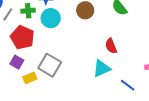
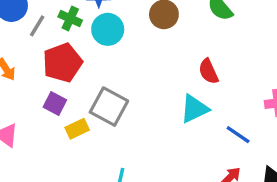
green cross: (28, 11) -> (70, 18), turned 32
red pentagon: (22, 37) -> (62, 63), turned 30

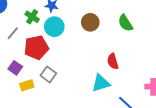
gray line: (37, 26) -> (13, 33), moved
red pentagon: (62, 63) -> (36, 48), moved
gray square: (109, 107) -> (48, 74), size x0.7

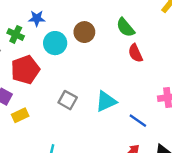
cyan circle: (54, 27) -> (55, 43), moved
red semicircle: (113, 61) -> (135, 53), moved
gray square: (48, 74) -> (68, 100), moved

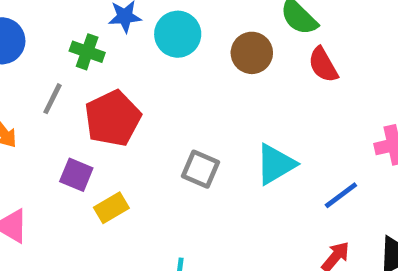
brown circle: (84, 32) -> (252, 53), moved
cyan circle: (55, 43) -> (178, 34), moved
blue line: (138, 121) -> (341, 195), turned -66

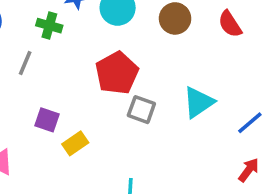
red pentagon: (113, 118) -> (117, 73), moved

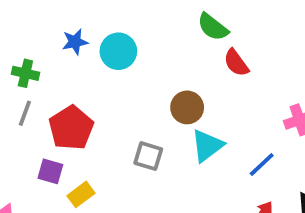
brown circle: (175, 18) -> (187, 107), moved
green cross: (49, 26) -> (25, 73), moved
red pentagon: (117, 73) -> (71, 128), moved

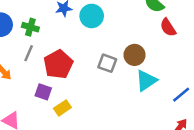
gray square: (148, 156) -> (107, 63), moved

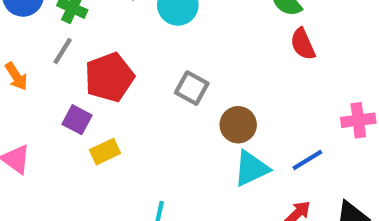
brown circle: (135, 55) -> (238, 125), moved
cyan triangle: (146, 80) -> (251, 169), moved

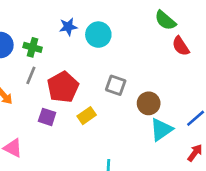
yellow rectangle: (105, 152) -> (87, 116), moved

